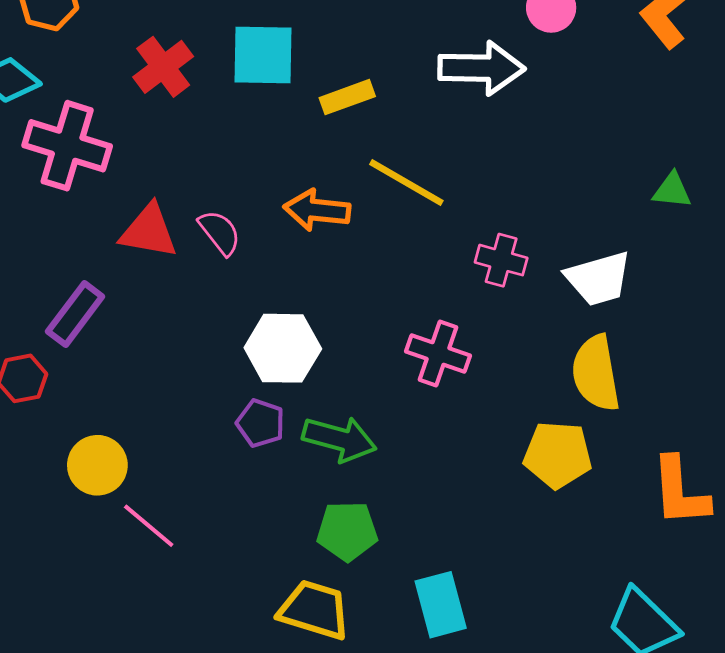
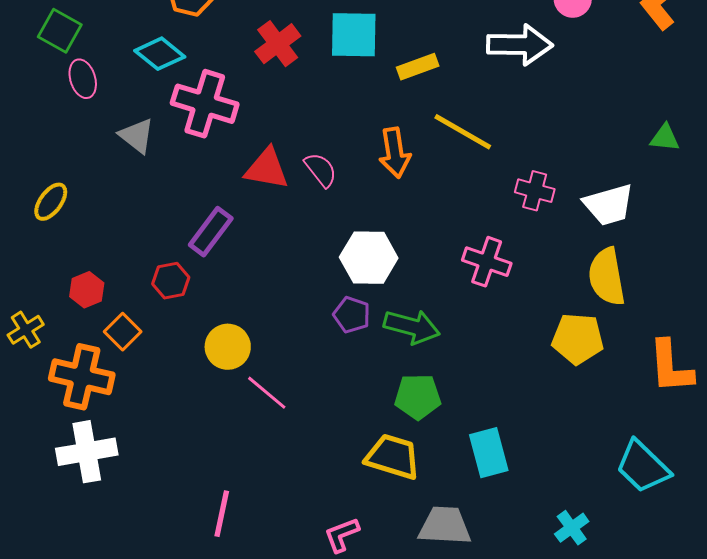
orange arrow: (317, 210) -> (395, 153), turned -105

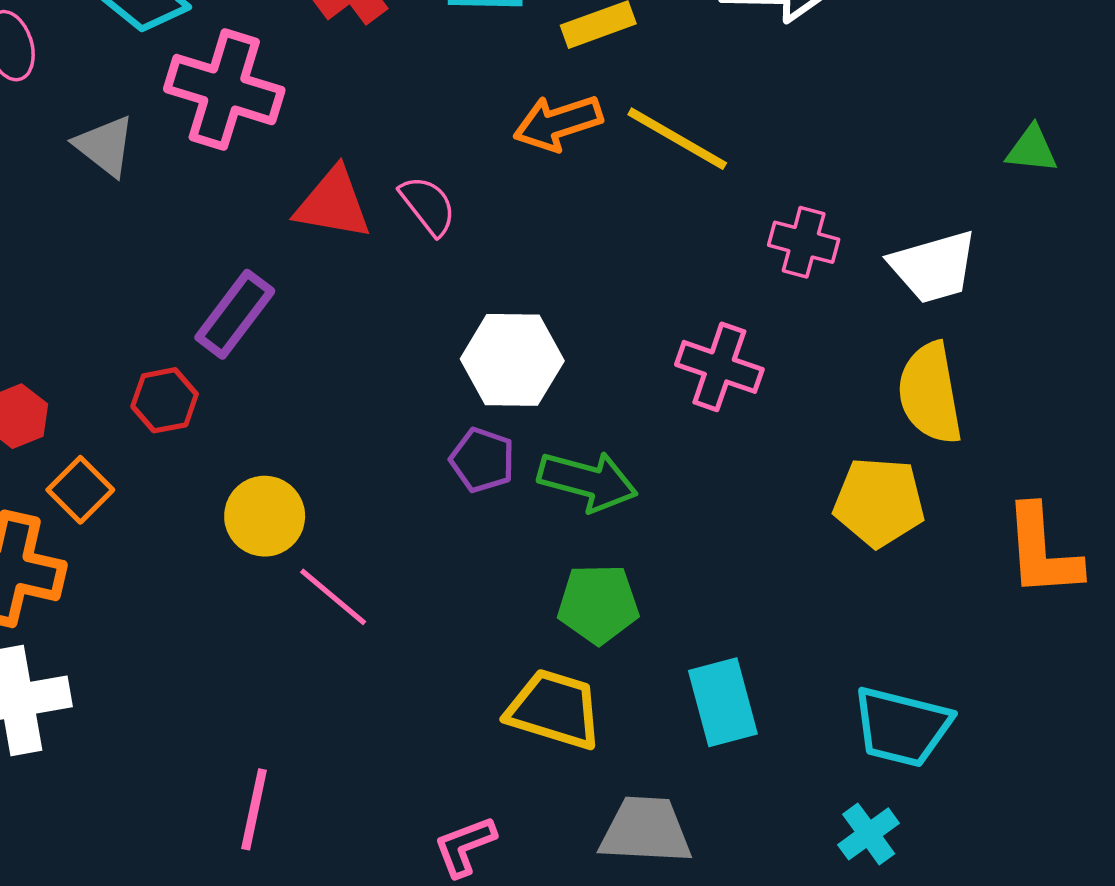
orange arrow: (395, 153) -> (558, 123), moved, turned 81
cyan trapezoid: (643, 467) -> (902, 727), moved, turned -30

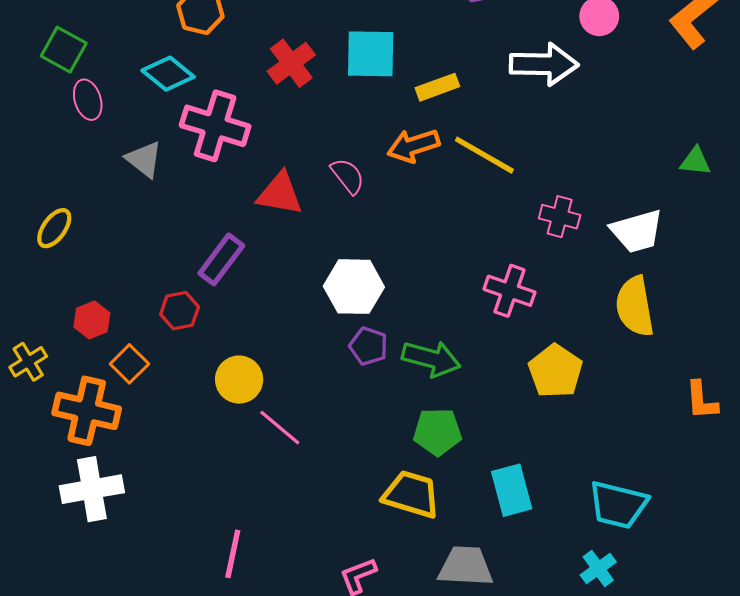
pink semicircle: (428, 205) -> (348, 176), moved
white hexagon: (512, 360) -> (354, 287), moved
yellow pentagon: (879, 502) -> (555, 371), moved, turned 30
orange L-shape: (1042, 551) -> (702, 400), size x0.7

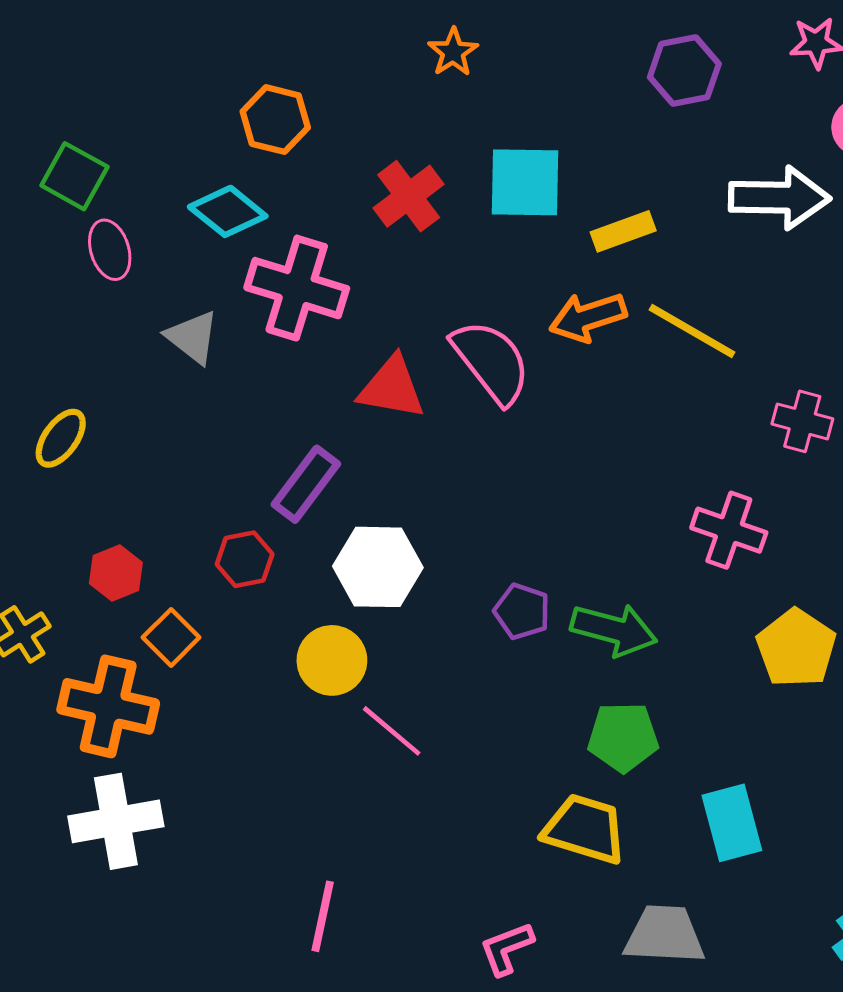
pink semicircle: (348, 176) -> (491, 362), size x1.6
white hexagon: (354, 287) -> (378, 567), moved

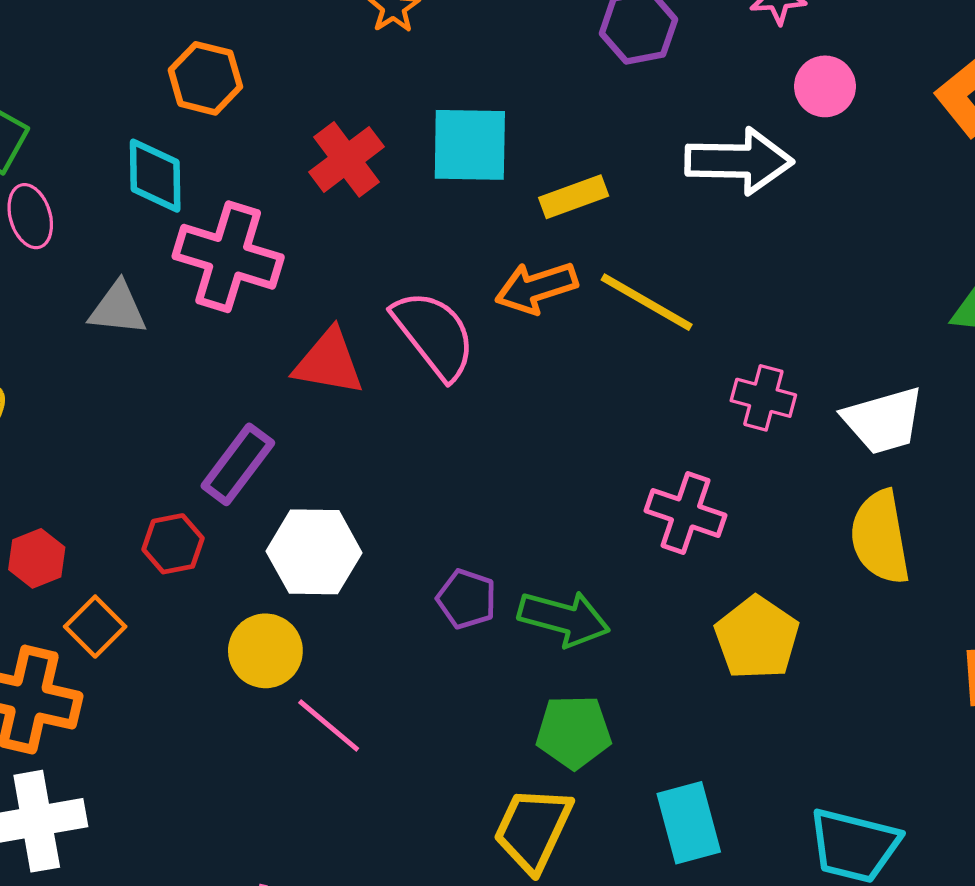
cyan diamond: (228, 211) -> (155, 176), turned 50
gray triangle: (192, 337) -> (118, 309), turned -32
yellow trapezoid: (585, 829) -> (533, 829), turned -82

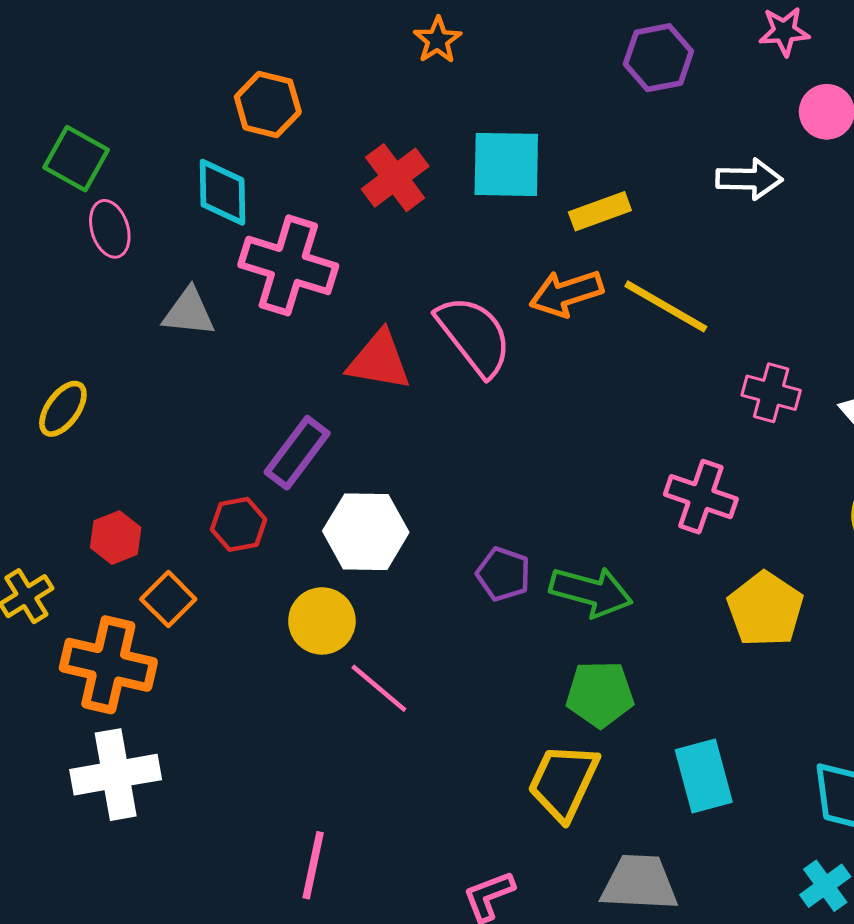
white arrow: (739, 161) -> (749, 179), size x0.7

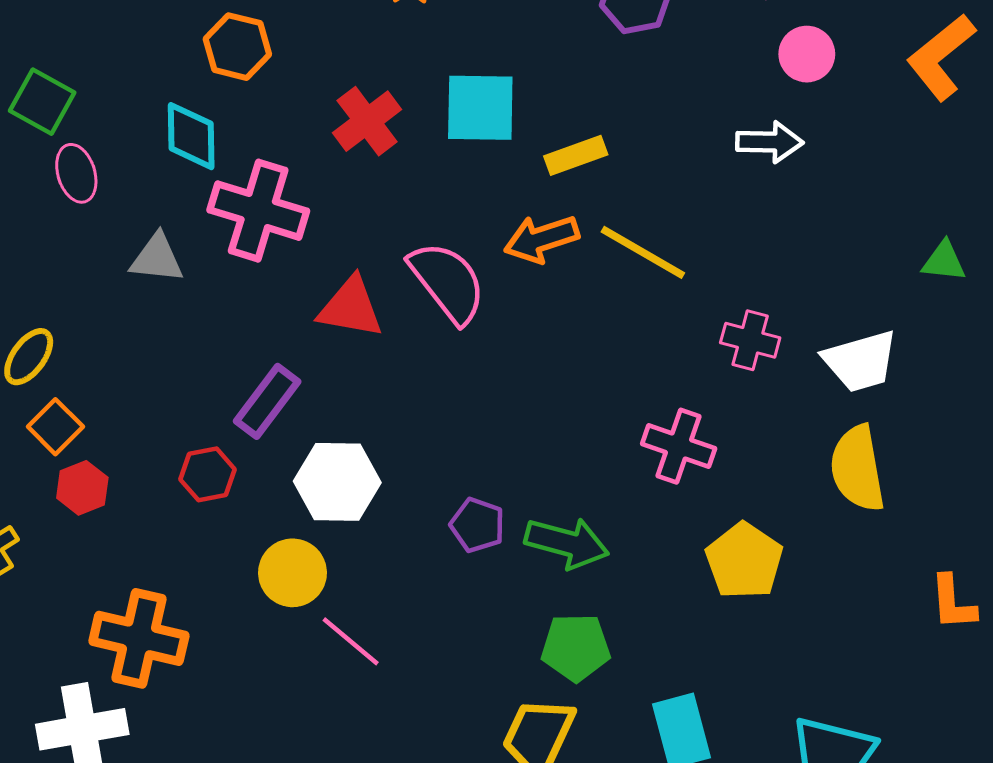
white arrow: (749, 179) -> (770, 142), moved
orange square: (168, 599) -> (55, 427), moved
orange cross: (108, 665) -> (139, 638), moved

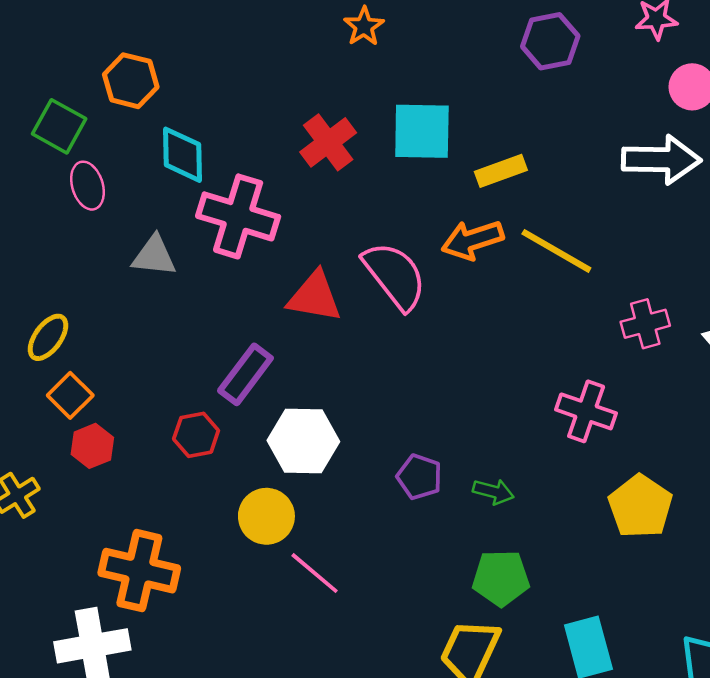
orange hexagon: (237, 47) -> (131, 81), moved
white arrow: (770, 142) -> (661, 160), size x1.4
pink cross: (750, 340) -> (645, 324), turned -30
green arrow: (567, 543) -> (493, 492), size x0.6

